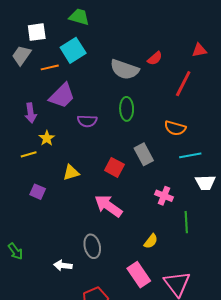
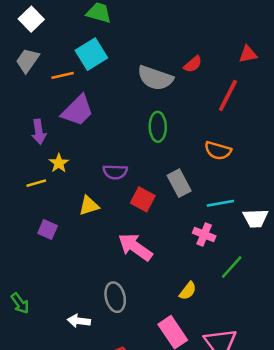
white square: (37, 32) -> (31, 19), moved, turned -36
purple semicircle: (87, 121) -> (115, 172), moved
cyan line: (190, 155) -> (220, 203), moved
green line: (186, 222) -> (232, 267), turned 45

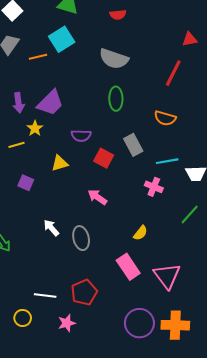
red semicircle: (193, 64) -> (118, 15), moved, turned 35
purple trapezoid: (78, 110) -> (50, 103), moved
pink arrow: (135, 247) -> (97, 197), size x0.7
green line: (232, 267) -> (190, 214), moved
white arrow: (79, 321) -> (51, 228), moved, turned 42

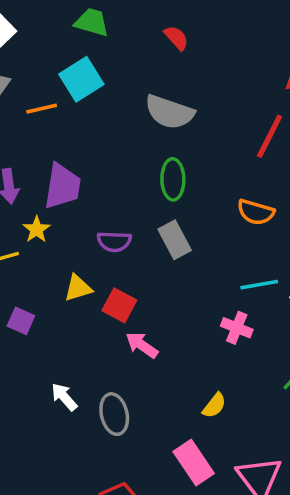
red semicircle: (118, 15) -> (176, 38), turned -126
purple trapezoid: (50, 103) -> (62, 186), turned -36
gray rectangle: (133, 145) -> (175, 240), moved
red square: (104, 158) -> (119, 305), moved

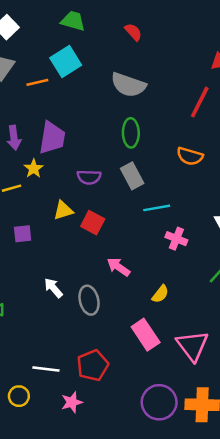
cyan line: (259, 285) -> (157, 208), moved
purple square: (21, 321) -> (23, 234), turned -30
pink arrow: (142, 345) -> (119, 267), moved

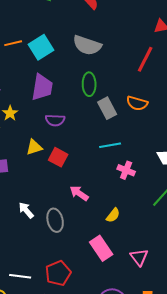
cyan square: (66, 62) -> (41, 47), moved
purple trapezoid: (52, 138) -> (42, 87), moved
gray rectangle: (132, 176) -> (107, 108), moved
pink triangle: (192, 346) -> (139, 257), size x0.7

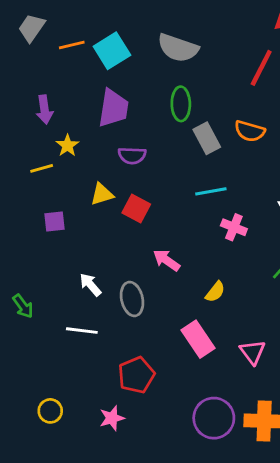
white line: (20, 276) -> (82, 331), moved

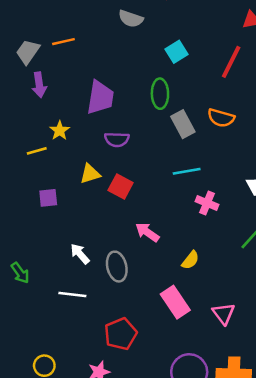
gray trapezoid: (32, 28) -> (28, 52), moved
gray semicircle: (178, 48) -> (131, 19), moved, size x0.7
cyan square: (112, 51) -> (177, 52), moved, size x0.7
purple arrow: (44, 110) -> (39, 85), moved

